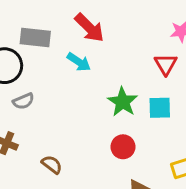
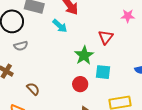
red triangle: (166, 64) -> (106, 37), moved
cyan square: (160, 108) -> (103, 72), moved

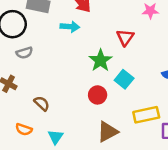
cyan arrow: (60, 26) -> (70, 27), turned -35
cyan square: (103, 72) -> (124, 79), turned 35

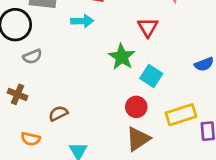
red circle: (98, 95) -> (136, 107), moved
brown semicircle: (42, 103) -> (58, 113), turned -63
orange semicircle: (24, 129) -> (31, 139), moved

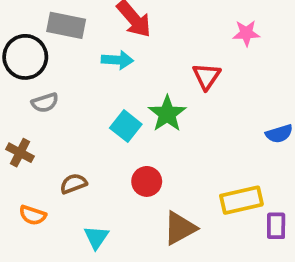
cyan square: (151, 76) -> (126, 126), moved
red circle: (136, 107) -> (147, 181), moved

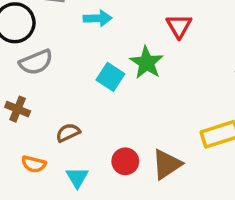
gray semicircle: (45, 103) -> (36, 62), size x1.4
red circle: (147, 181) -> (125, 161), moved
cyan triangle: (96, 237) -> (77, 177), moved

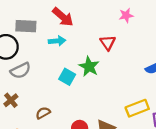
brown cross: (18, 109) -> (11, 100), turned 32

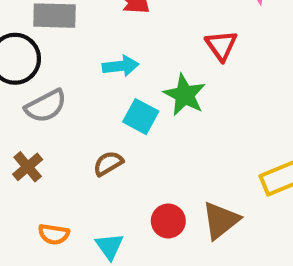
cyan arrow: (57, 41) -> (121, 66), moved
brown semicircle: (43, 113) -> (108, 163), moved

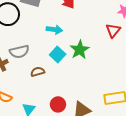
red triangle: (221, 45) -> (113, 30), moved
gray semicircle: (46, 106) -> (19, 52), moved

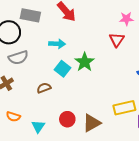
gray semicircle: (19, 52) -> (18, 58), moved

